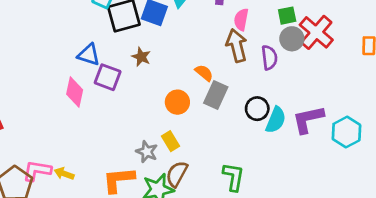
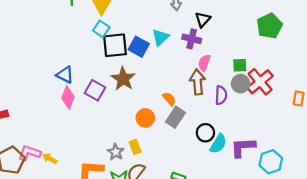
blue triangle: (89, 55) -> (65, 75), moved
brown star: (141, 57) -> (123, 79), size x1.6

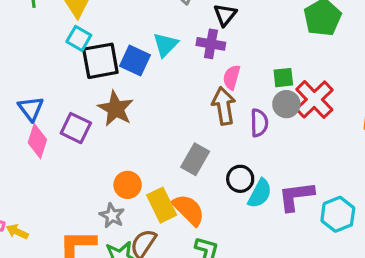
blue triangle: (65, 75) -> (31, 109), turned 30
orange semicircle: (169, 99) -> (189, 210), moved, size x1.6
orange circle: (145, 118) -> (128, 185), moved
yellow rectangle: (135, 147) -> (162, 205), moved, size x1.5

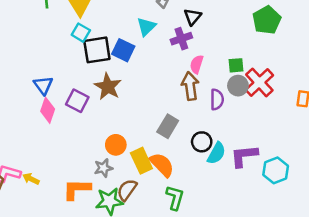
purple cross: (211, 44) -> (181, 39), turned -30
cyan triangle: (165, 45) -> (146, 27), moved
gray star: (112, 216) -> (103, 168), turned 30

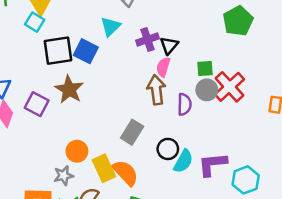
black triangle: (193, 17) -> (169, 45), moved
cyan square: (81, 33) -> (35, 22), moved

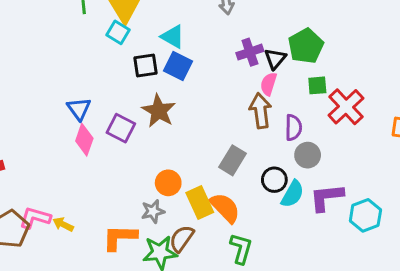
green pentagon: (238, 21) -> (306, 46), moved
cyan triangle: (111, 27) -> (173, 37), moved, turned -45
black square: (58, 51) -> (146, 65), size x0.7
gray circle: (207, 90) -> (308, 155), moved

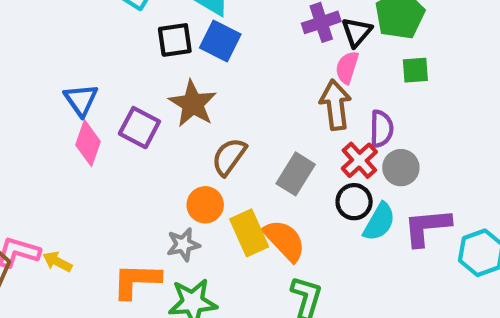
red cross: (346, 107) -> (359, 160), moved, size x0.7
brown semicircle: (182, 239) -> (229, 157), moved

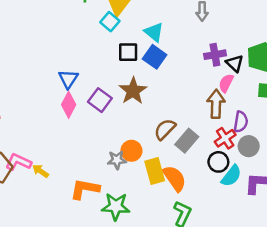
black triangle: (357, 32) -> (235, 63), turned -36
brown semicircle: (229, 157) -> (165, 129), moved
gray star: (183, 245) -> (117, 160), moved

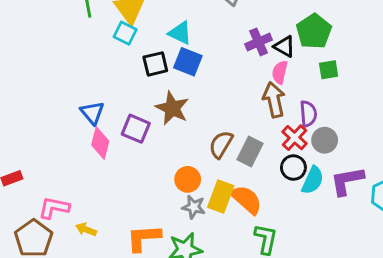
gray star: (117, 160) -> (194, 207), moved, turned 30
pink L-shape: (18, 162) -> (54, 208), moved
yellow rectangle: (155, 171) -> (221, 196), turned 50

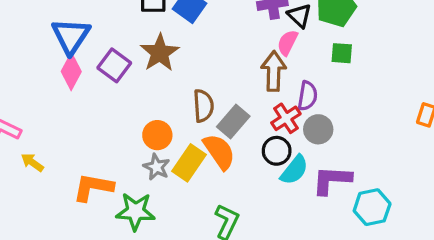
blue triangle: (92, 113) -> (71, 36), size x1.4
brown semicircle: (221, 144) -> (203, 106), turned 132
orange semicircle: (246, 200) -> (219, 152), moved

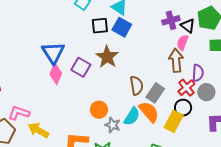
orange circle: (157, 135) -> (99, 110), moved
yellow arrow: (32, 162) -> (38, 130), size x1.5
yellow rectangle: (189, 163) -> (174, 121), moved
cyan semicircle: (294, 170) -> (132, 116), moved

